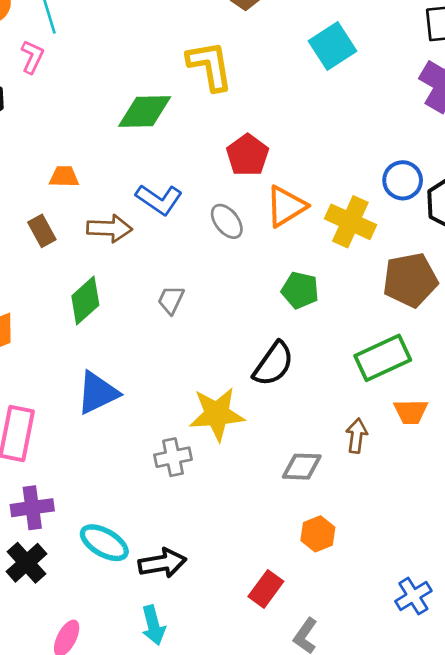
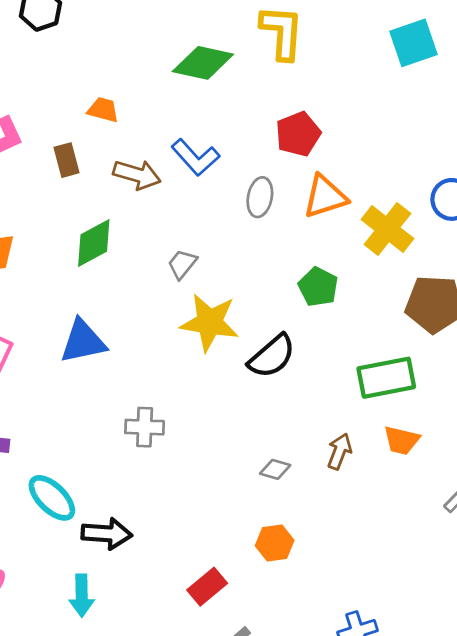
gray ellipse: (227, 221) -> (260, 197), turned 36
yellow star: (217, 414) -> (210, 322), moved
gray diamond: (302, 467) -> (275, 469), size x0.7

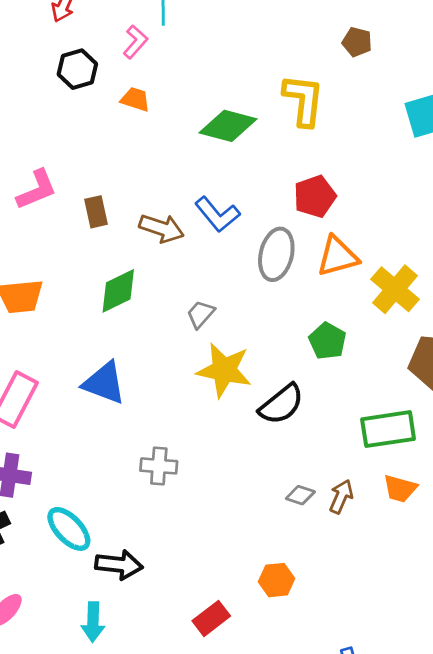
orange trapezoid: (103, 110) -> (135, 99), moved
gray ellipse: (260, 197) -> (276, 254), size x1.4
blue triangle: (83, 341) -> (104, 383), turned 30
gray diamond: (275, 469) -> (300, 495), moved

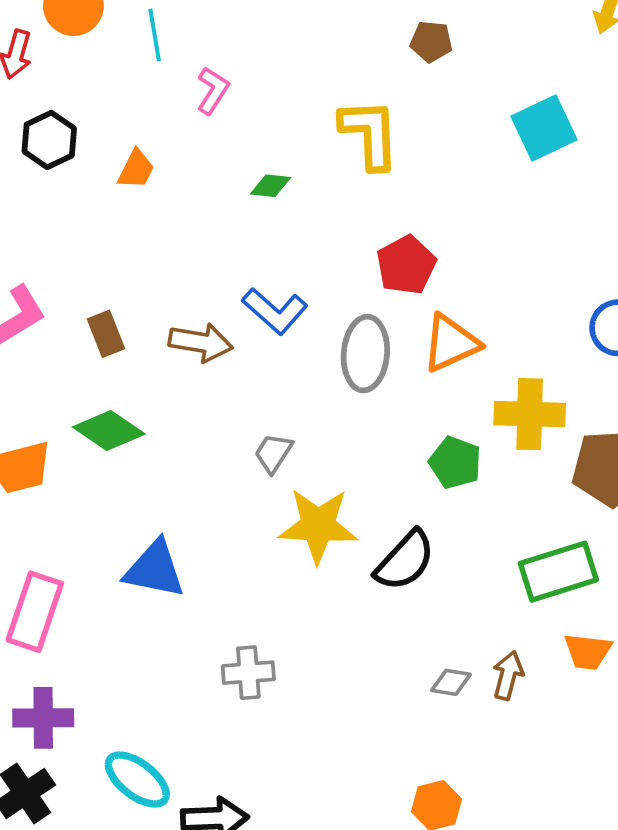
pink L-shape: (135, 42) -> (213, 90), moved
orange trapezoid: (135, 99) -> (136, 169), turned 108
green diamond: (228, 126) -> (270, 186), size x0.5
yellow cross: (395, 289) -> (530, 414), moved, turned -30
green diamond: (118, 291) -> (109, 430), moved, turned 69

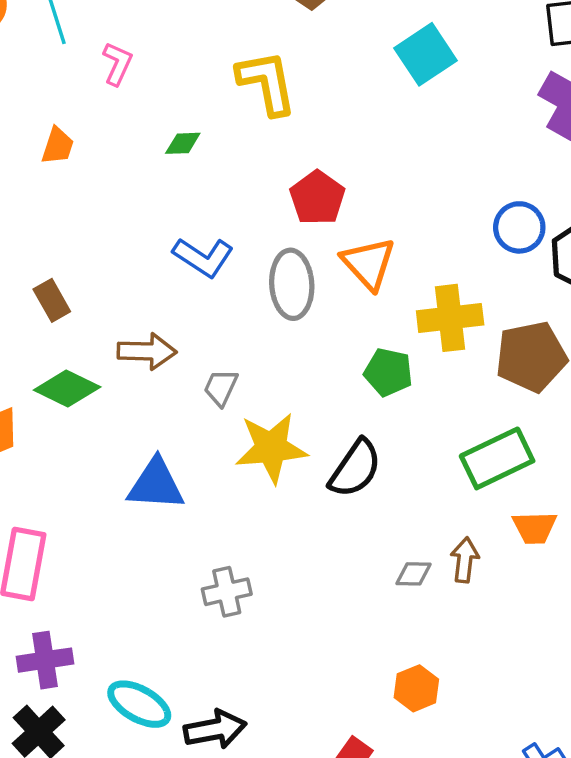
brown arrow: (201, 342) -> (147, 351), moved
orange triangle: (451, 343) -> (369, 263), turned -40
blue triangle: (155, 569) -> (156, 484), moved

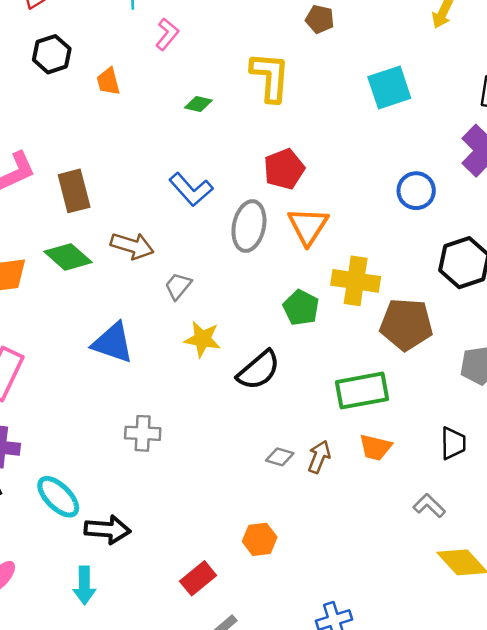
orange trapezoid: (58, 146) -> (108, 81), turned 132
blue circle: (519, 227) -> (416, 191), moved
brown rectangle: (52, 300) -> (74, 191), size x1.4
yellow star: (271, 448) -> (202, 339), size x0.7

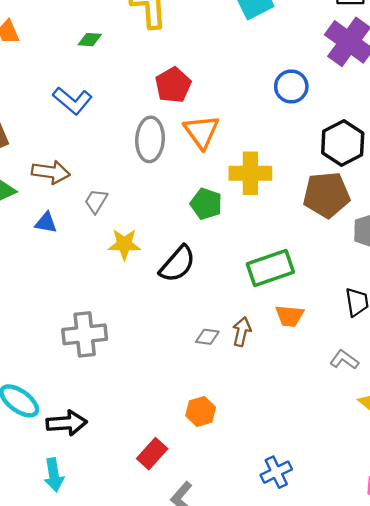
blue L-shape: (191, 189) -> (72, 101), moved
brown pentagon: (406, 324) -> (326, 195), moved
blue triangle: (113, 343) -> (46, 223), moved, size x0.6
gray cross: (143, 433) -> (85, 334), size x1.4

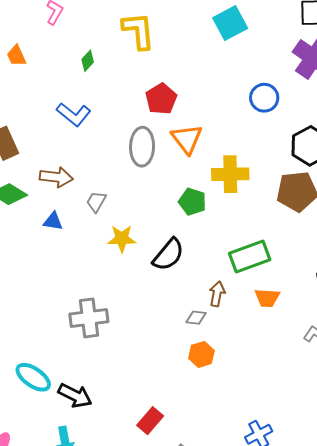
green diamond: (90, 40) -> (88, 61), turned -50
brown arrow: (242, 332) -> (217, 294), moved
orange hexagon: (201, 411) -> (201, 354), moved
black arrow: (67, 423) -> (75, 396), turned 32

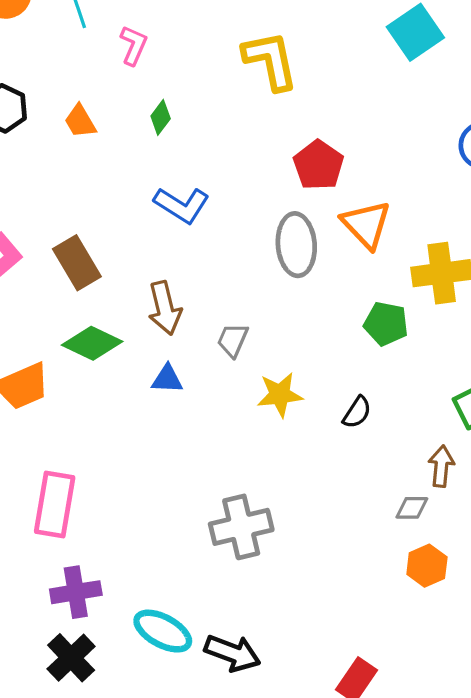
green diamond: (88, 61) -> (161, 117), moved
brown arrow: (56, 177) -> (165, 308), turned 76
black semicircle: (168, 255) -> (357, 412), size x0.6

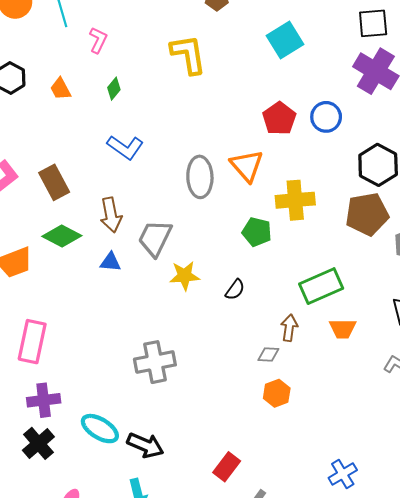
red pentagon: (318, 165) -> (279, 119), moved
gray trapezoid: (233, 340) -> (155, 238), size x1.6

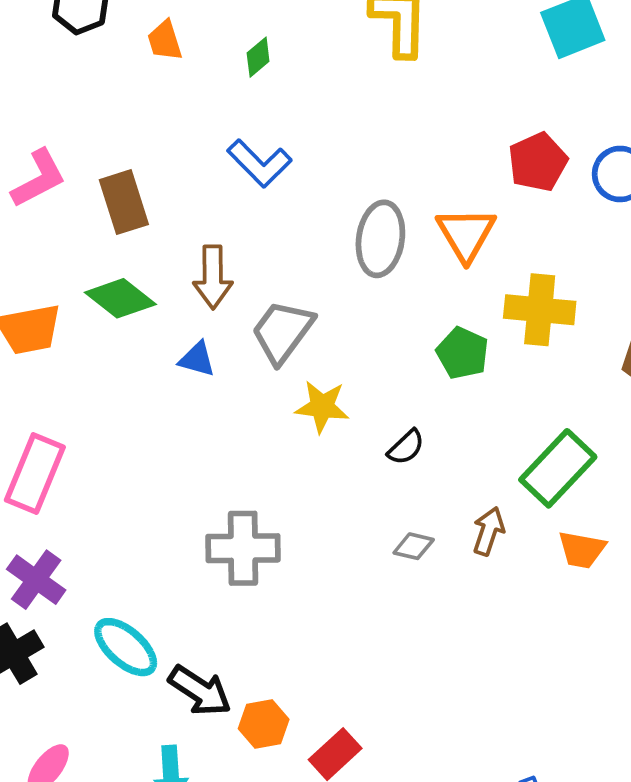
green rectangle: (321, 286) -> (558, 468), turned -33
gray diamond: (268, 355) -> (414, 546), moved
orange hexagon: (277, 393) -> (264, 724), moved
purple cross: (44, 400) -> (36, 580), turned 32

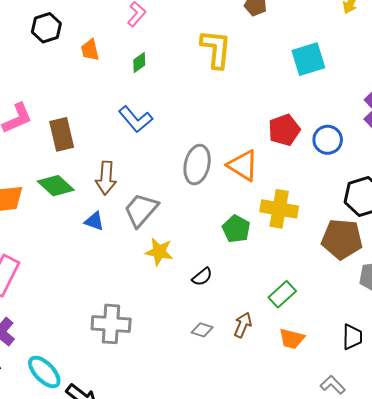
orange triangle: (466, 234) -> (243, 166), turned -32
green rectangle: (558, 468) -> (282, 294), size x0.7

